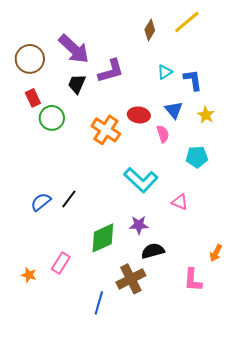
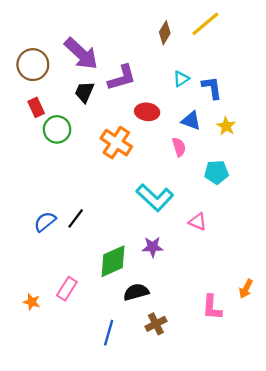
blue triangle: (174, 110) -> (191, 121), turned -30
red ellipse: (139, 115) -> (147, 112), moved
black semicircle: (153, 251) -> (136, 292), moved
orange arrow: (216, 253) -> (246, 289), moved
brown cross: (131, 279) -> (156, 324), moved, size x0.7

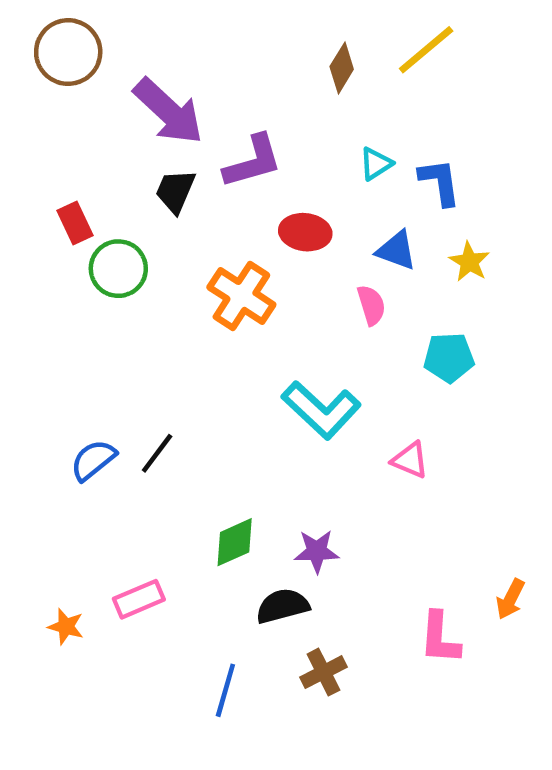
brown circle: (33, 65) -> (68, 52), moved
purple star: (153, 247) -> (317, 551), moved
green diamond: (113, 261) -> (235, 542), size x0.7
pink rectangle: (67, 289) -> (139, 599), turned 35

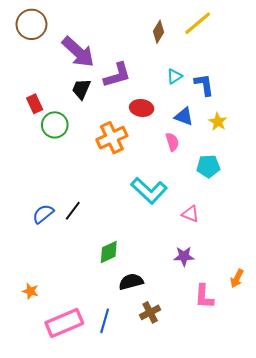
orange cross: (241, 296) -> (112, 138), turned 32
purple star: (317, 551) -> (184, 256), moved
pink rectangle: (139, 599) -> (64, 323), moved, size x1.6

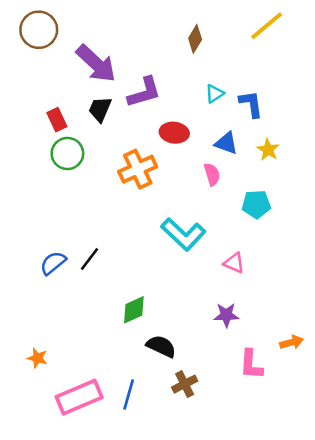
yellow line: (198, 23) -> (267, 26), moved
red rectangle: (35, 104) -> (57, 120), moved
orange arrow: (237, 278) -> (291, 342), turned -132
black semicircle: (131, 282) -> (161, 346), turned 40

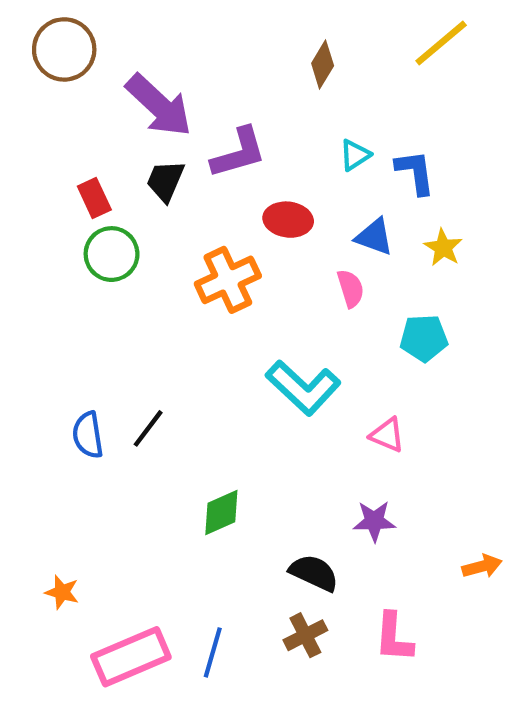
blue semicircle: (53, 263) -> (88, 435), turned -60
black semicircle: (161, 346) -> (314, 573), moved
pink L-shape: (251, 365) -> (394, 637), moved

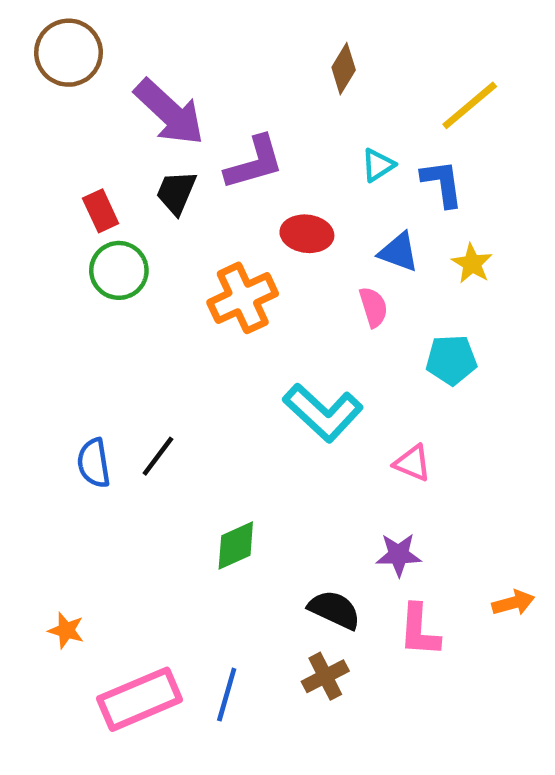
yellow line: (441, 43) -> (470, 105), moved
pink L-shape: (394, 637) -> (419, 630), moved

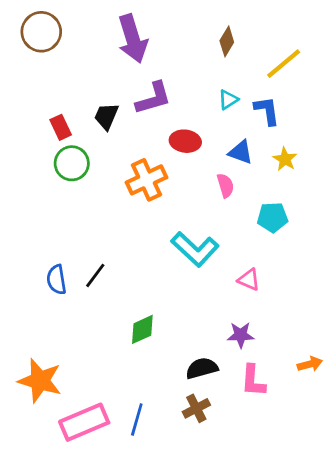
brown diamond: (344, 69) -> (227, 41), moved
purple arrow: (169, 112) -> (133, 39), moved, turned 30
black semicircle: (334, 610) -> (202, 368), turned -40
orange star: (66, 630) -> (40, 381), size x2.0

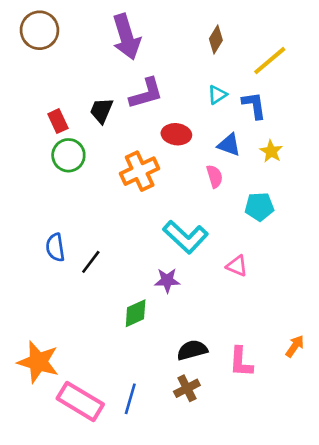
blue semicircle: (57, 280) -> (55, 247), moved
purple star: (241, 335) -> (167, 280), moved
orange arrow: (310, 364) -> (295, 346), turned -40
pink rectangle: (84, 422) -> (80, 401), turned 54

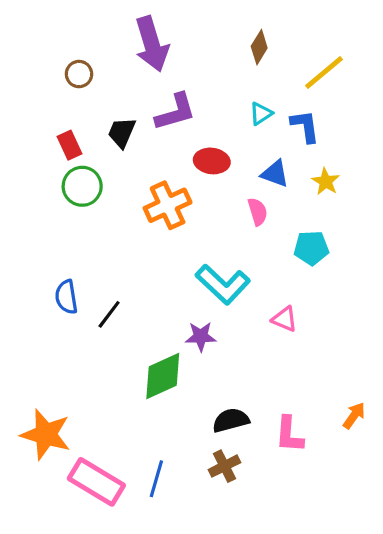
brown circle: (39, 30) -> (79, 74), moved, size x0.6
green diamond: (136, 313) -> (163, 376), size x1.4

